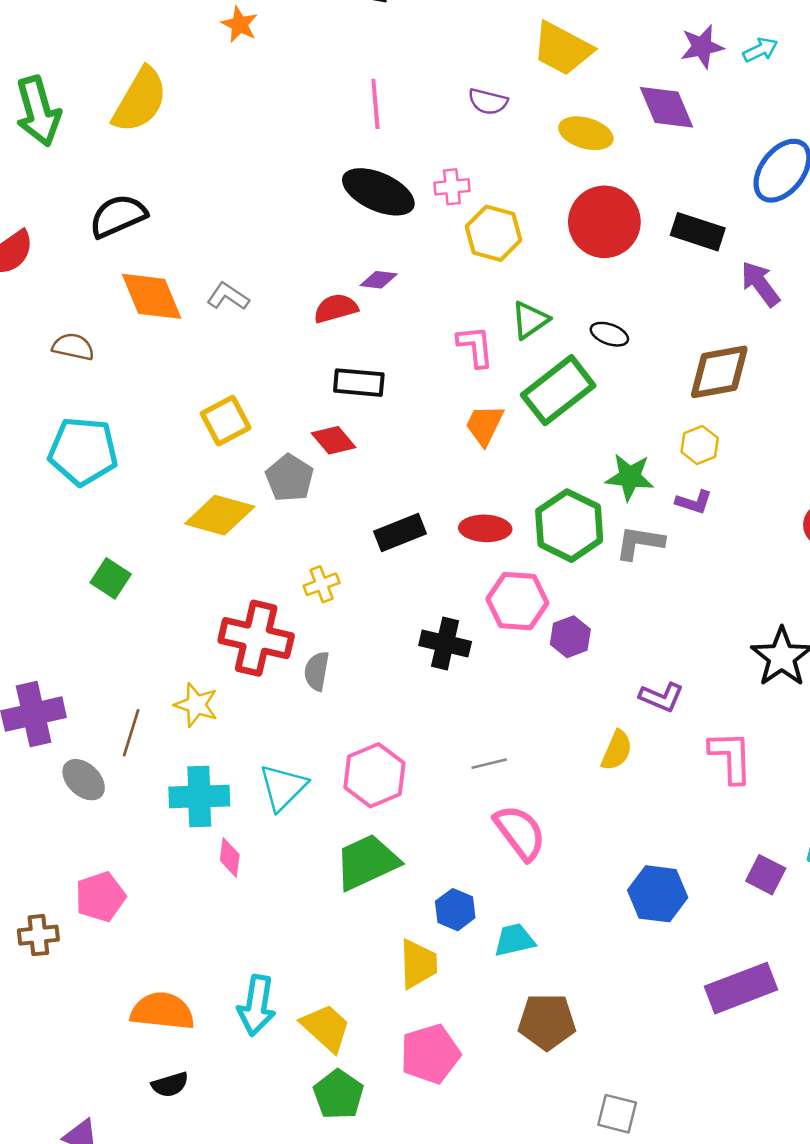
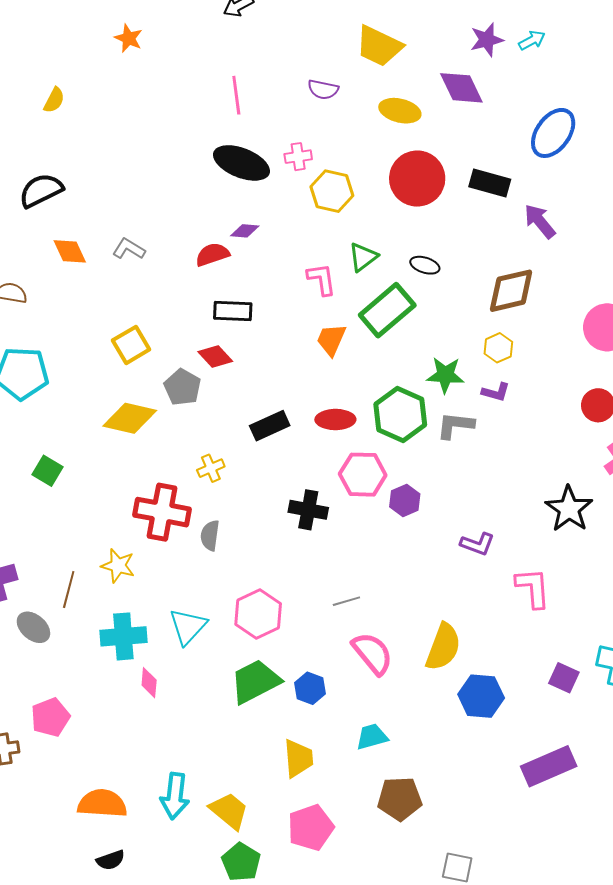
yellow semicircle: (140, 100) -> (54, 100), size x0.5
orange diamond: (152, 296) -> (70, 251), size x0.7
yellow semicircle: (617, 750) -> (443, 647), moved, size x1.5
blue hexagon: (455, 910) -> (310, 688), moved

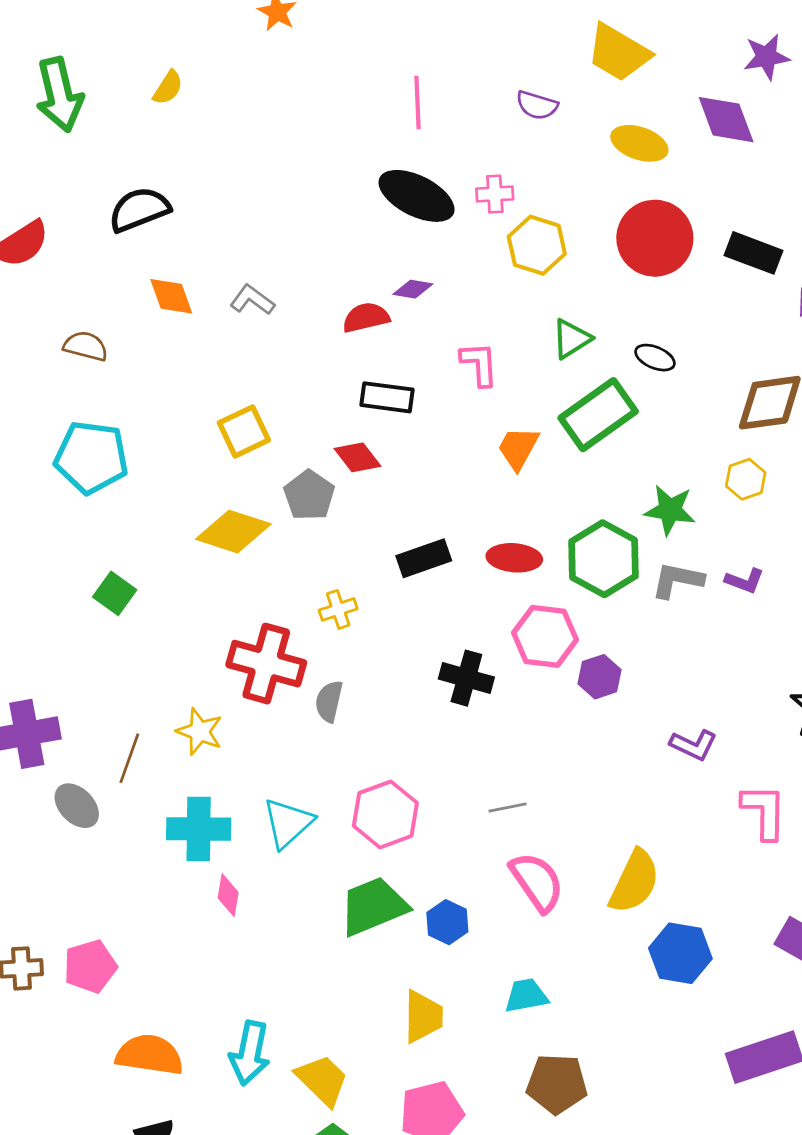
pink L-shape: (322, 279) -> (479, 364), moved
purple L-shape: (496, 392) -> (745, 581), moved
pink pentagon: (50, 717) -> (90, 966), moved

